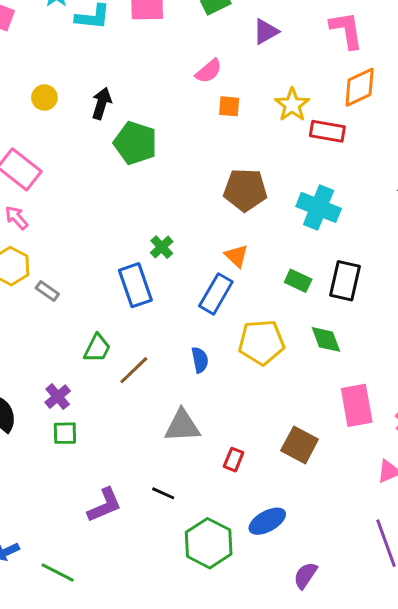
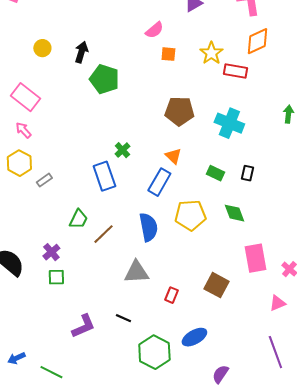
black rectangle: (345, 281) -> (247, 173), size x0.6
gray rectangle: (47, 291) -> (44, 180), turned -70
blue semicircle: (200, 360) -> (148, 227), size x1.6

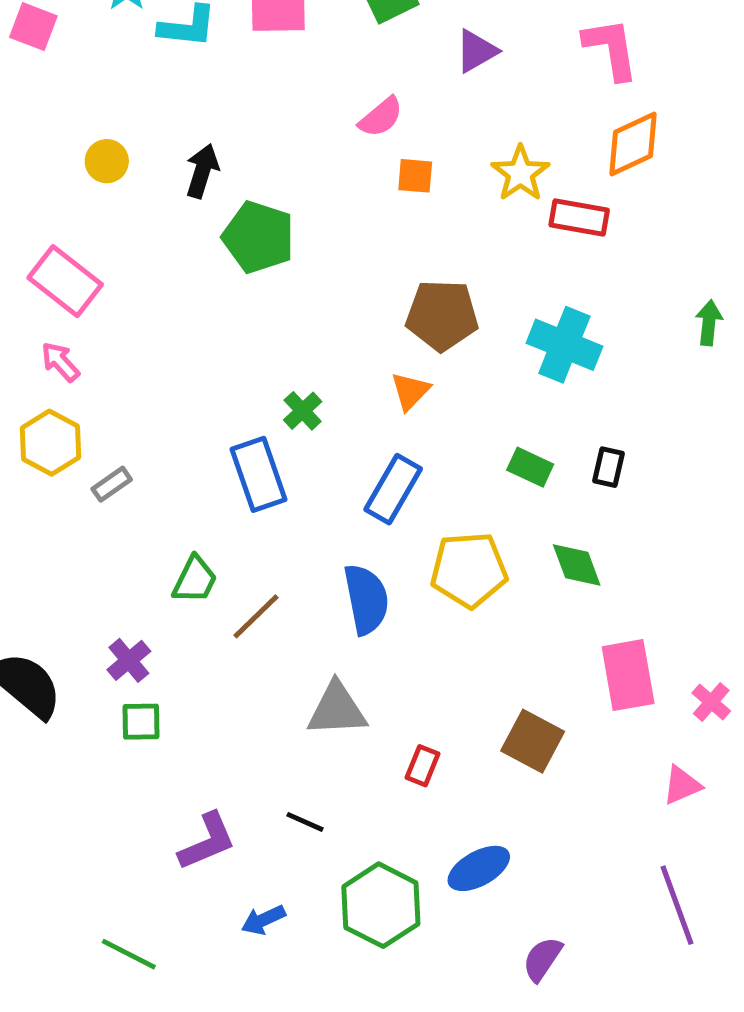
orange triangle: (173, 156) -> (410, 391), moved, turned 30
blue arrow: (16, 358) -> (263, 920), moved

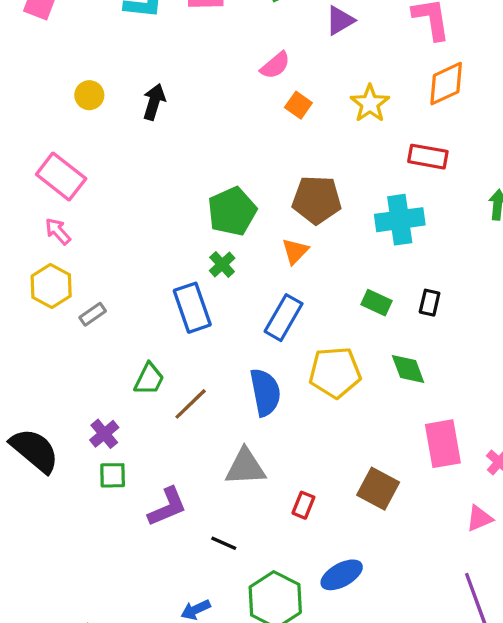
orange square: (415, 176) -> (298, 105), turned 30
red rectangle: (579, 217) -> (428, 157), moved
green pentagon: (259, 237) -> (232, 211), moved, turned 30
cyan cross: (564, 345) -> (400, 220), turned -30
purple L-shape: (207, 842) -> (167, 507), moved

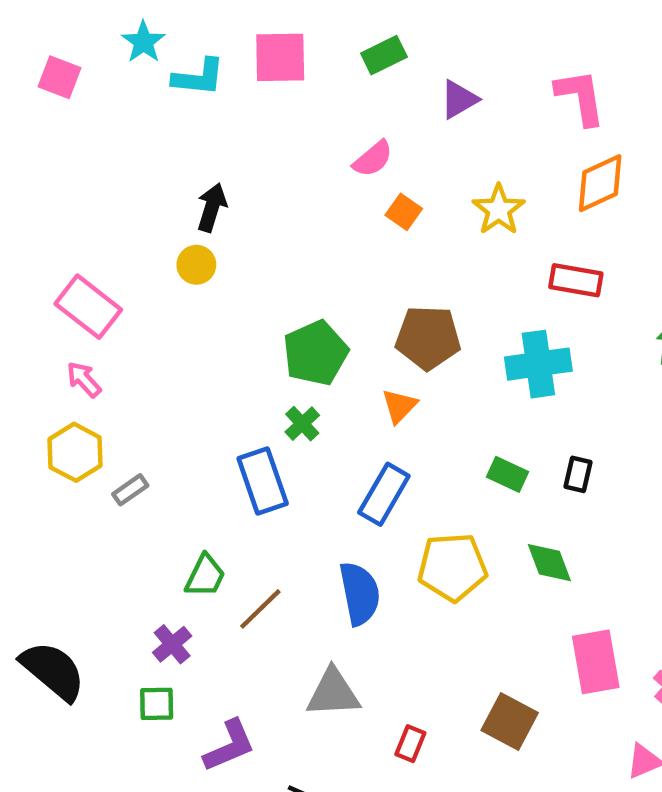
yellow circle: (89, 95) -> (196, 265), moved
purple cross: (104, 434) -> (172, 644), moved

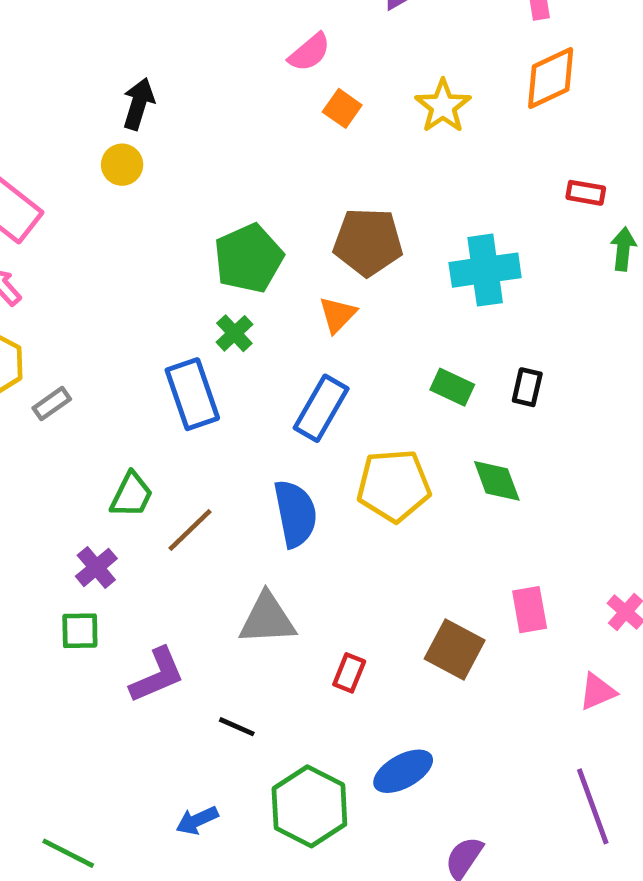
red rectangle: (576, 280) -> (586, 193), moved, size x0.7
pink rectangle: (596, 662) -> (530, 610), moved, size x0.7

